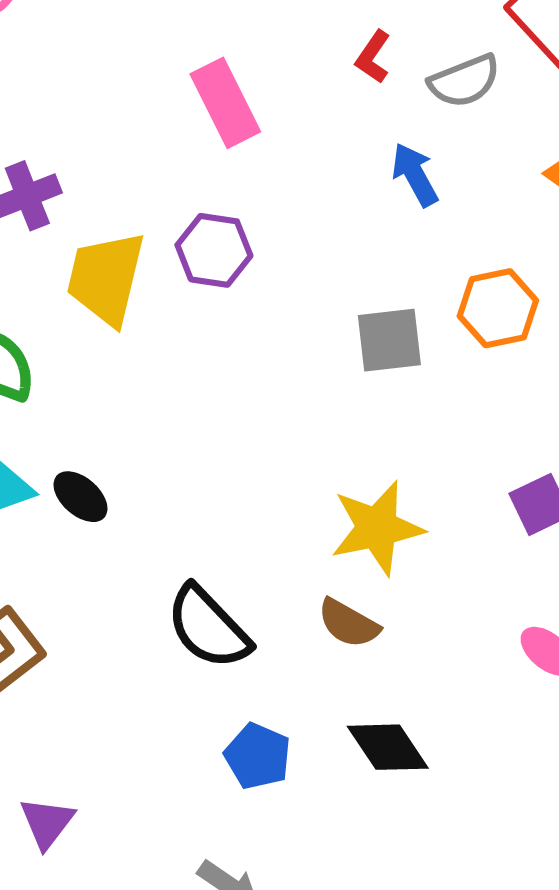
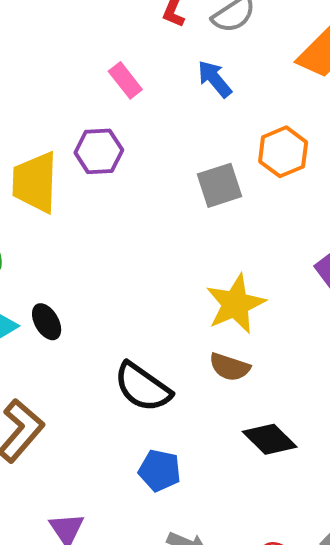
pink rectangle: (225, 103) -> (125, 80), moved, size x0.7
black ellipse: (81, 497) -> (47, 322), turned 30
blue pentagon: (258, 756) -> (160, 470), moved

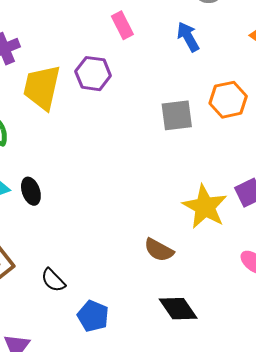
yellow star: (235, 304) -> (205, 207), moved, turned -30
black semicircle: (143, 387) -> (53, 280), moved, size x0.6

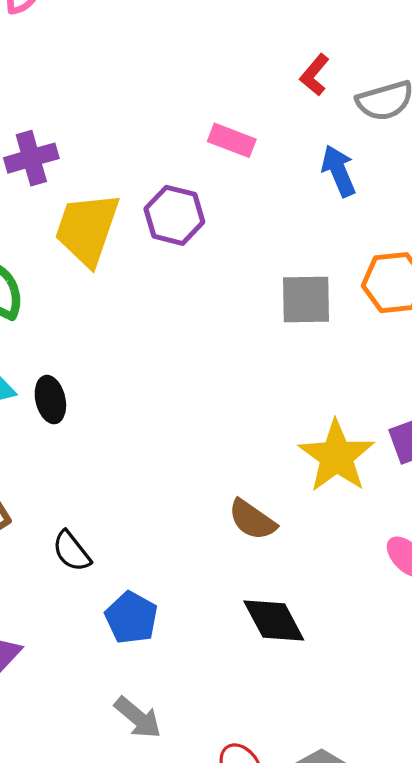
pink rectangle: (122, 25) -> (232, 140), turned -48

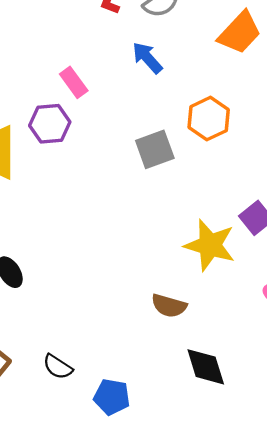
pink rectangle: (232, 140) -> (74, 82), moved, turned 52
black diamond: (274, 620) -> (206, 367), turned 30

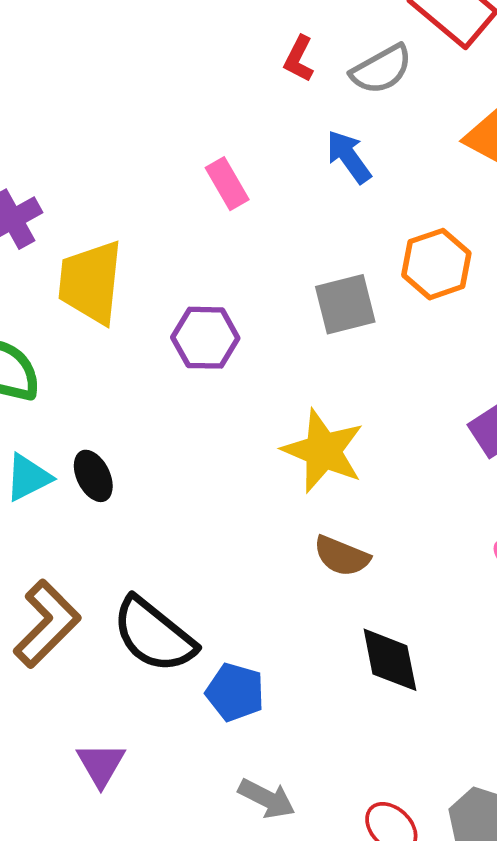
purple hexagon: (50, 124) -> (205, 338), moved
yellow star: (210, 245) -> (323, 451), moved
black semicircle: (58, 367) -> (154, 635), size x1.8

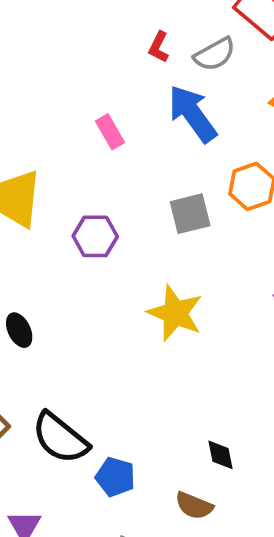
blue arrow: (349, 157) -> (192, 114), size x1.6
brown semicircle: (342, 556) -> (194, 506), moved
black diamond: (390, 660) -> (220, 455), size x0.7

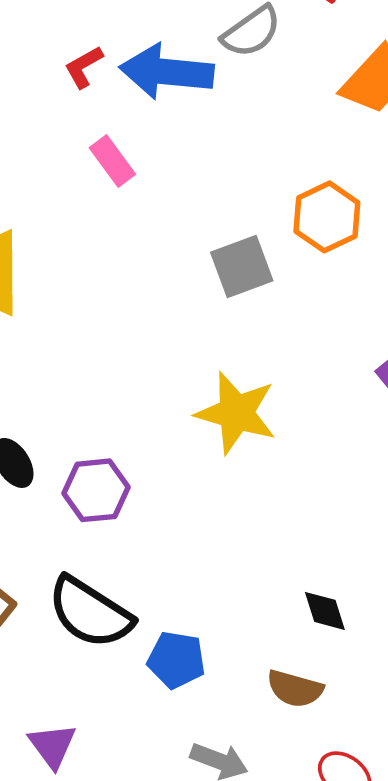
red L-shape: (159, 47) -> (84, 67), moved, turned 40
blue arrow: (192, 114) -> (167, 72), moved, turned -42
purple hexagon: (95, 236) -> (96, 490), moved

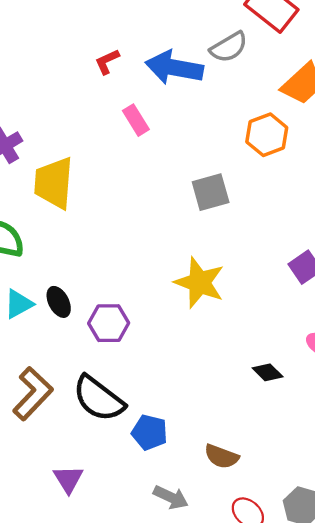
red L-shape: (84, 67) -> (107, 62), moved
orange hexagon: (327, 217) -> (267, 135), moved
black diamond: (325, 611) -> (268, 372), moved, turned -32

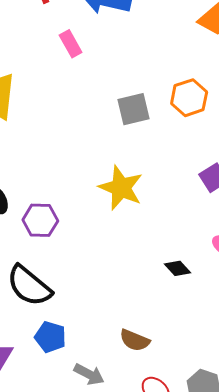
orange hexagon: (267, 135) -> (189, 98), moved
blue pentagon: (150, 432) -> (50, 337), moved

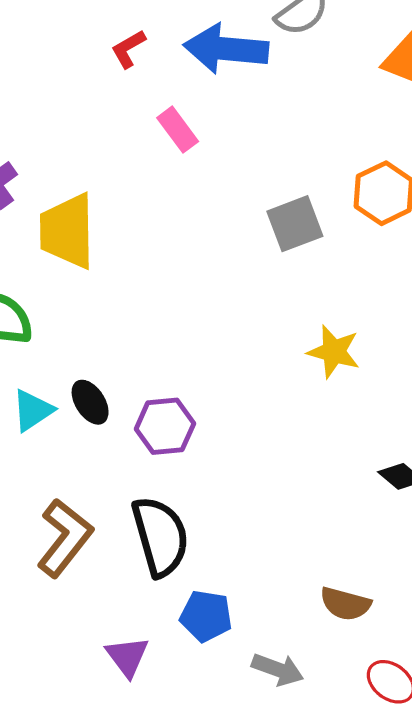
yellow star: (121, 188) -> (334, 352), moved, size x0.7
black semicircle: (29, 286) -> (160, 536), turned -138

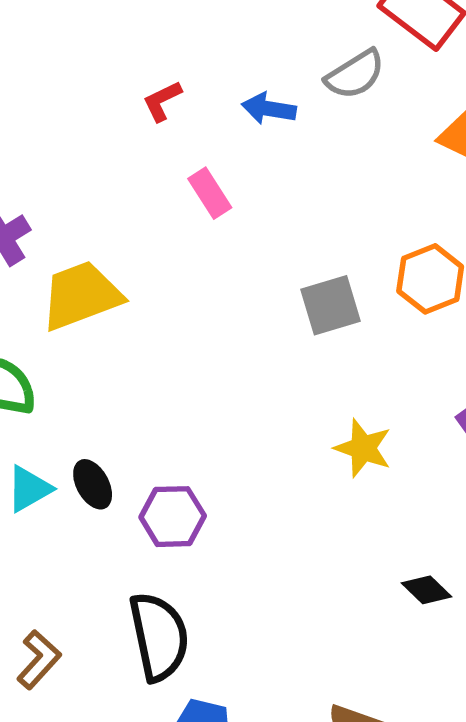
blue arrow: (226, 49) -> (269, 109), size x0.6
yellow trapezoid: (67, 231) -> (81, 295), turned 66
brown L-shape: (65, 538) -> (39, 660), moved, size x0.7

